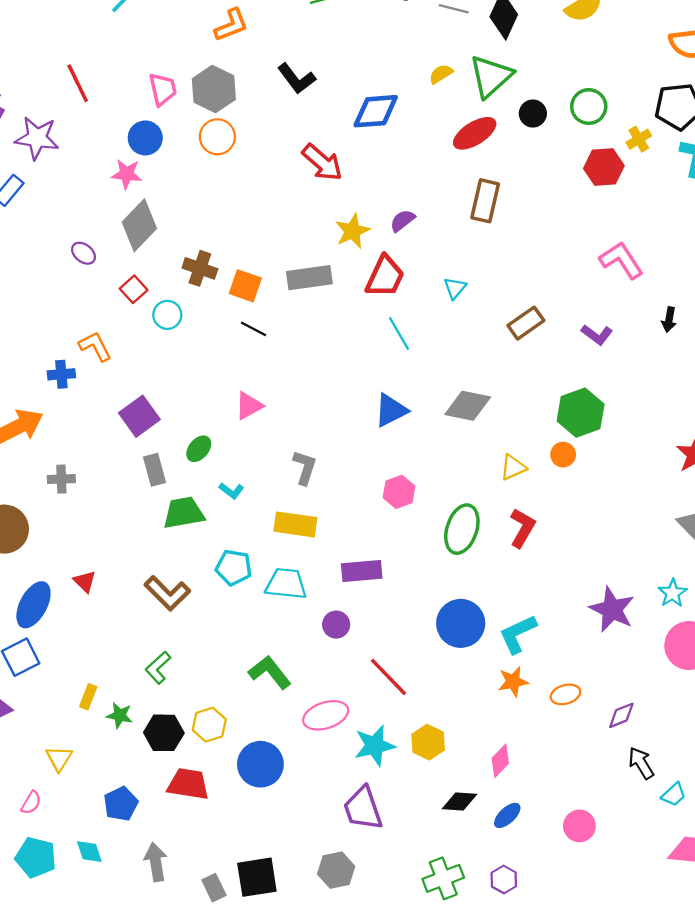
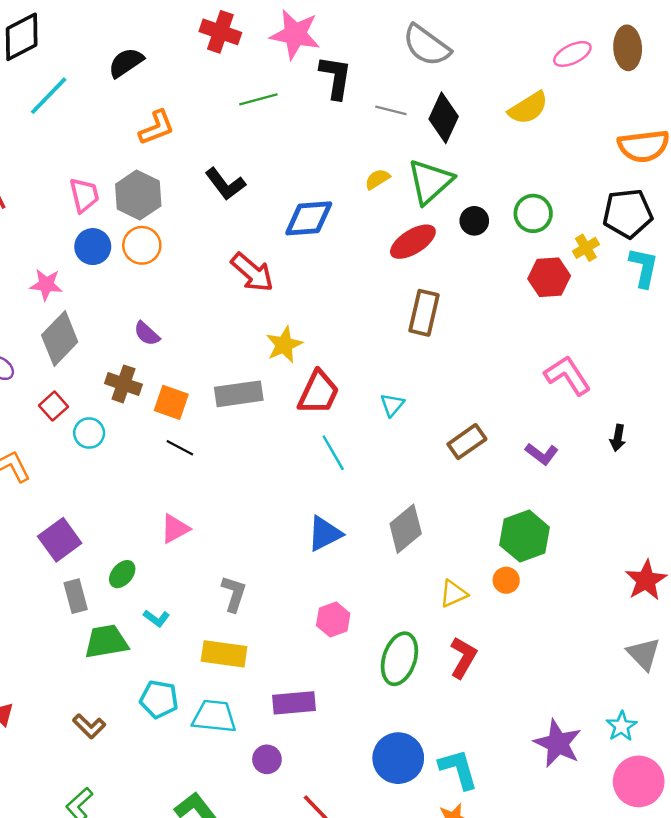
blue circle: (145, 138) -> (93, 247), moved
purple semicircle: (402, 221) -> (147, 334), moved, turned -100
gray diamond: (468, 406) -> (406, 529), turned -51
brown L-shape: (167, 593) -> (89, 726), size x0.7
cyan L-shape: (518, 634) -> (458, 769), turned 99

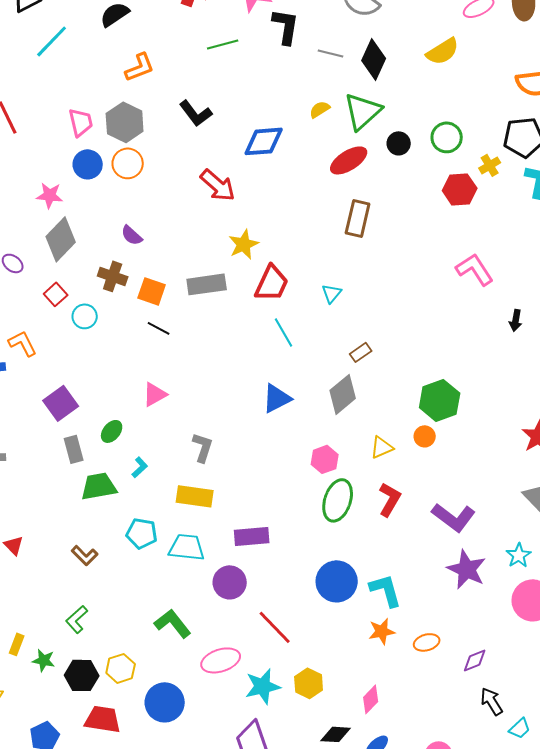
brown rectangle: (467, 442) -> (361, 352), moved, size x0.7
purple L-shape: (542, 454) -> (454, 517), moved, size x1.6
cyan L-shape: (157, 618) -> (140, 467), turned -80
pink hexagon: (333, 619) -> (325, 459), moved
purple circle: (267, 759) -> (230, 582), size x1.4

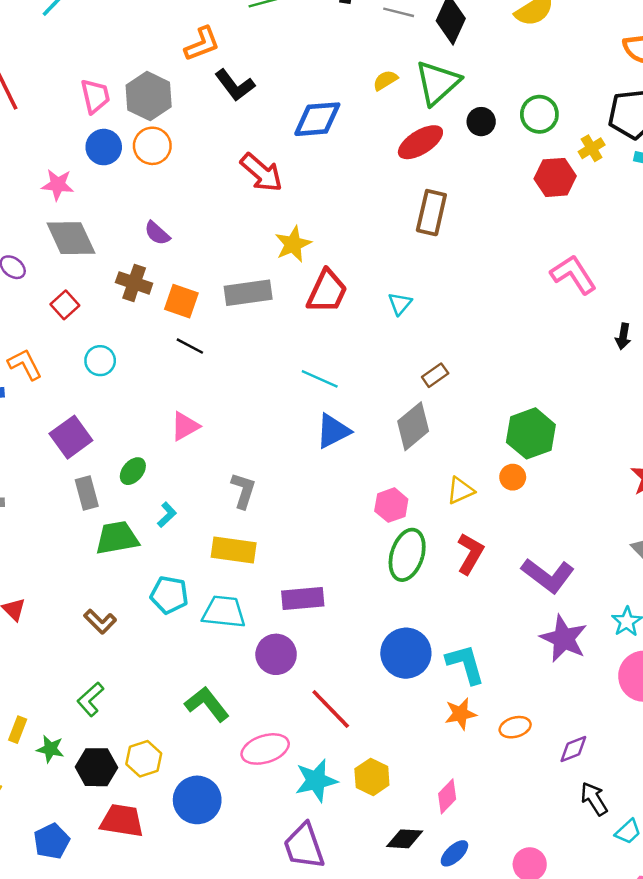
orange L-shape: (140, 67) -> (202, 44), moved
gray diamond: (61, 239) -> (71, 238), turned -69
cyan circle: (85, 316) -> (100, 361), moved
cyan line: (284, 332) -> (320, 379), moved, turned -36

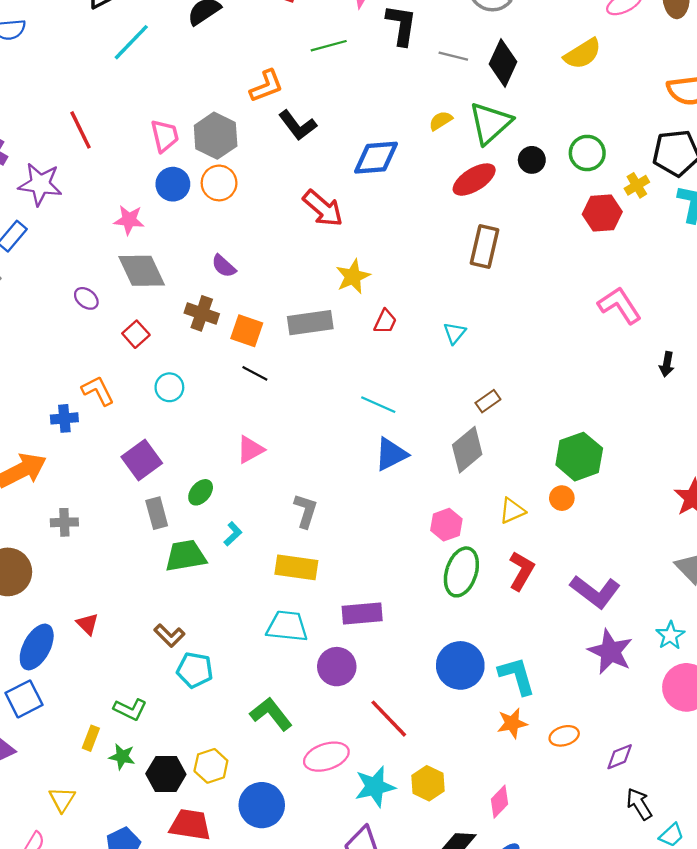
red trapezoid: (327, 291) -> (385, 321), size x0.6
cyan pentagon: (169, 595) -> (195, 670), moved
green L-shape: (90, 699) -> (130, 709), moved, turned -112

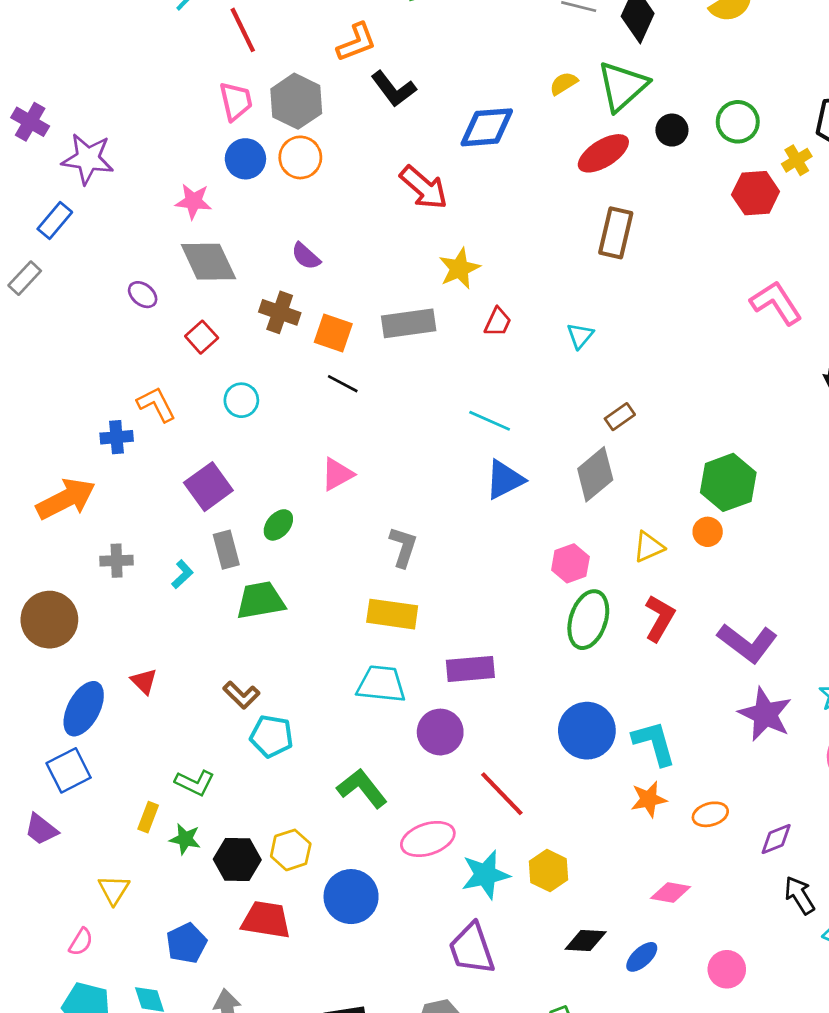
red line: (81, 130) -> (243, 30), moved
cyan L-shape: (233, 534) -> (182, 574), moved
pink diamond: (500, 802) -> (671, 892), moved, turned 56

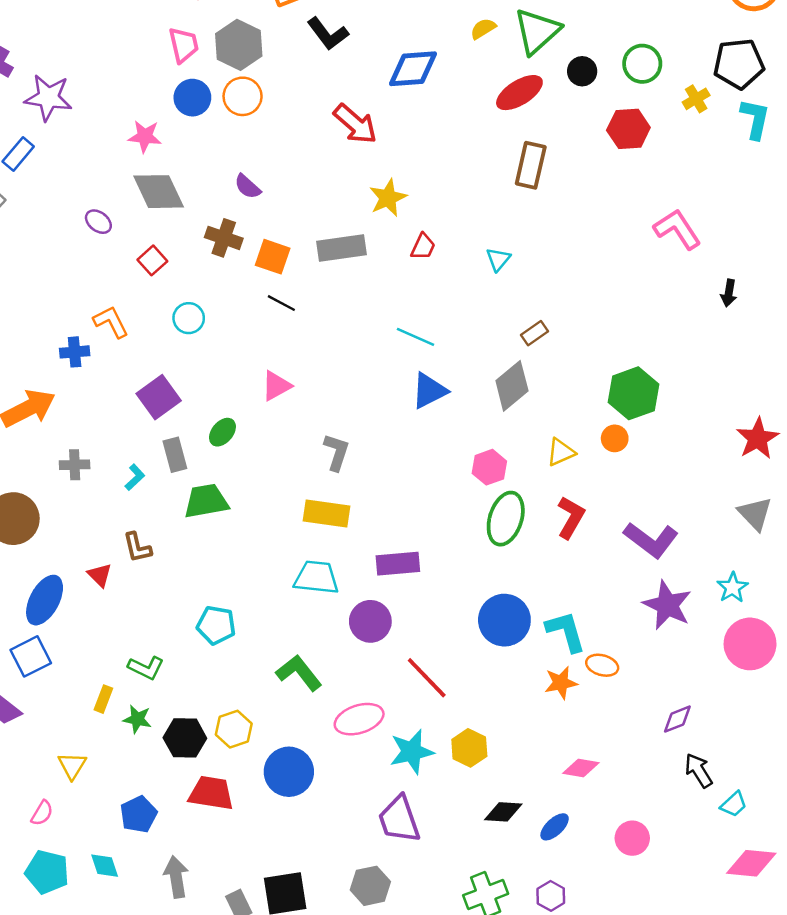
red hexagon: (756, 193) -> (628, 129), moved
brown L-shape: (241, 695) -> (137, 547), moved, turned 32
orange ellipse: (710, 814) -> (602, 665), moved, turned 32

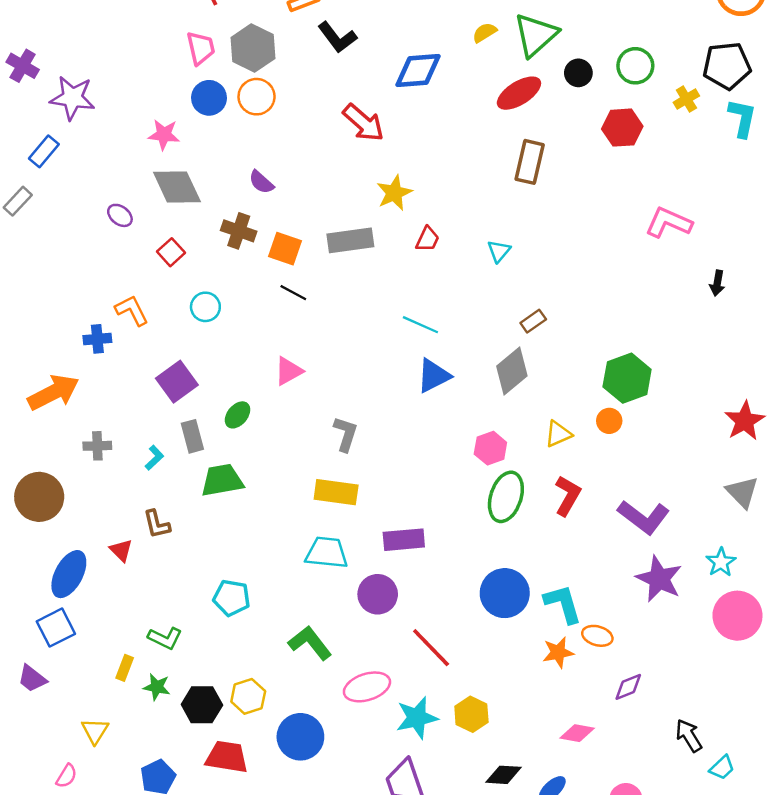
pink L-shape: (677, 229) -> (669, 223), turned -33
purple diamond: (677, 719) -> (628, 687), moved

